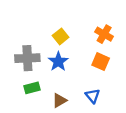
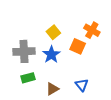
orange square: (101, 62) -> (78, 46), moved

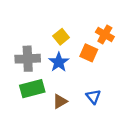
green rectangle: (28, 78) -> (32, 89), size x1.5

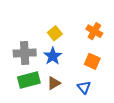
orange square: (89, 53) -> (92, 61), moved
brown triangle: (60, 101) -> (54, 83), moved

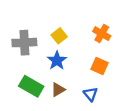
gray cross: (25, 53) -> (24, 43), moved
green rectangle: (29, 80) -> (31, 86), turned 45

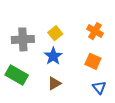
green rectangle: (31, 86) -> (17, 75), moved
blue triangle: (90, 94) -> (99, 87), moved

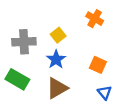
orange cross: (95, 31) -> (95, 19), moved
brown triangle: (54, 83) -> (57, 88), size x1.5

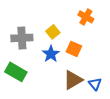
orange square: (98, 65) -> (74, 49), moved
brown triangle: (57, 88) -> (73, 80), moved

